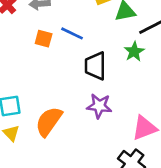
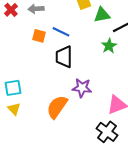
black trapezoid: (95, 66) -> (64, 57), moved
orange semicircle: (49, 121) -> (57, 107), moved

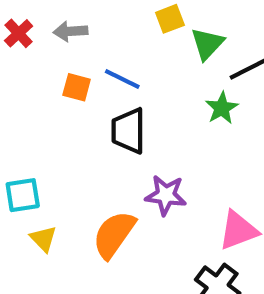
green triangle: (102, 15) -> (207, 44), turned -36
yellow triangle: (14, 109) -> (43, 239), moved

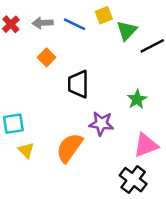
blue line: (122, 79) -> (75, 24), moved
orange square: (77, 87) -> (47, 57), turned 30
green star: (222, 108) -> (137, 99), moved

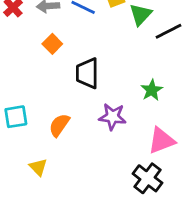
orange semicircle: (69, 148) -> (59, 125), moved, size x0.7
yellow triangle: (26, 150) -> (38, 167), moved

